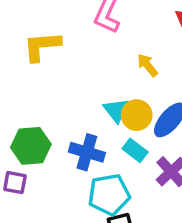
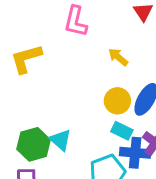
cyan triangle: (116, 110) -> (61, 140), moved
blue cross: (87, 152) -> (135, 153), moved

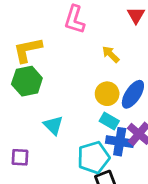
green hexagon: (34, 144) -> (27, 81), moved

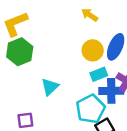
cyan rectangle: (109, 121) -> (99, 74), turned -42
cyan triangle: (53, 125) -> (50, 87), turned 42

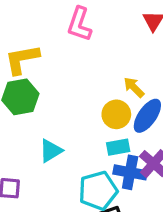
yellow arrow: (90, 15) -> (134, 87), moved

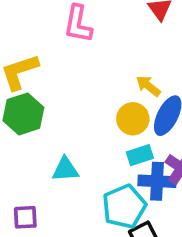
cyan triangle: (51, 151) -> (65, 169), turned 35

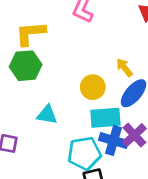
yellow circle: (133, 119) -> (93, 87), moved
cyan rectangle: (140, 155) -> (105, 118), size x1.5

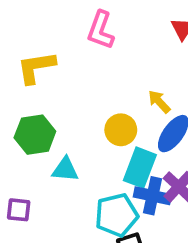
green hexagon: (26, 66) -> (35, 135), moved
cyan rectangle: (105, 118) -> (140, 168), turned -60

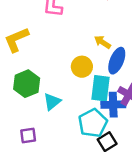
cyan triangle: (65, 169) -> (52, 102), turned -30

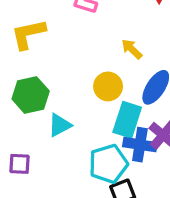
yellow arrow: (102, 42) -> (132, 49), moved

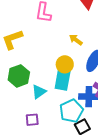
cyan rectangle: (127, 120) -> (63, 80), moved
purple square: (20, 164) -> (32, 120), moved

